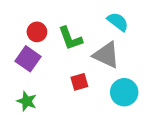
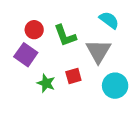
gray triangle: (106, 55) -> (98, 51), turned 36
green star: (27, 101) -> (46, 83), moved

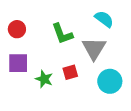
red circle: (34, 30) -> (17, 29), moved
purple square: (26, 55) -> (18, 63), moved, turned -35

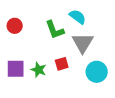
cyan semicircle: (104, 19) -> (78, 17), moved
purple square: (18, 63) -> (16, 69), moved

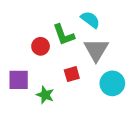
red circle: (15, 26) -> (41, 46), moved
green star: (39, 70) -> (45, 95), moved

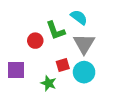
cyan circle: (112, 83) -> (84, 72), moved
green star: (45, 95) -> (48, 83), moved

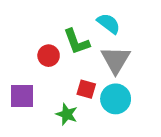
red square: (63, 65) -> (86, 89), turned 32

